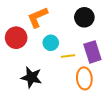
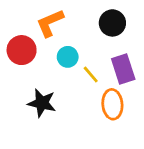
yellow line: (68, 56) -> (91, 74), turned 56

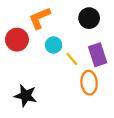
black star: (42, 103) -> (26, 96), moved

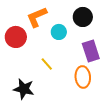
cyan circle: (54, 45) -> (59, 32), moved
yellow line: (72, 59) -> (47, 64), moved

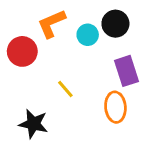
cyan circle: (59, 32) -> (88, 35), moved

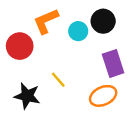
orange ellipse: (115, 107) -> (103, 96), turned 70
black star: (33, 124) -> (27, 96), moved

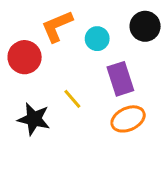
black circle: (103, 21) -> (145, 26), moved
purple rectangle: (113, 64) -> (120, 79), moved

